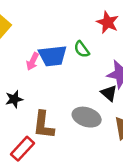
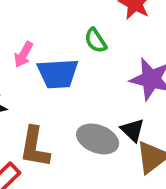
blue trapezoid: (53, 56) -> (58, 74), moved
black triangle: (109, 93) -> (133, 130), moved

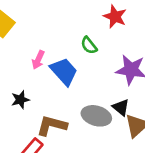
blue trapezoid: (58, 74) -> (64, 71), turned -124
brown L-shape: (35, 147) -> (52, 125), turned 100

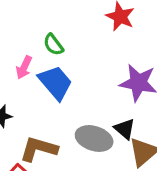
green semicircle: (89, 45) -> (53, 45), moved

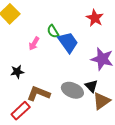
blue trapezoid: (55, 83) -> (68, 42), moved

